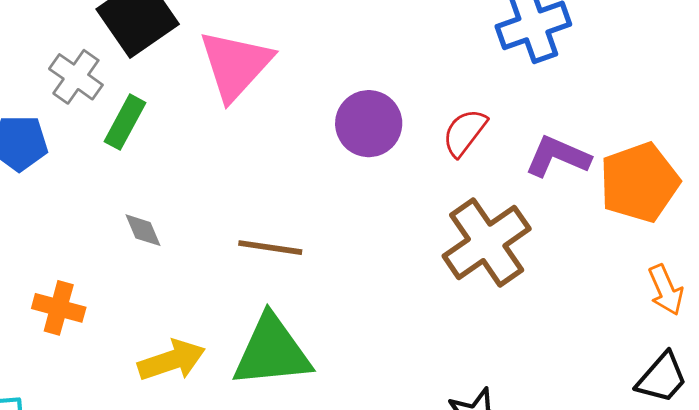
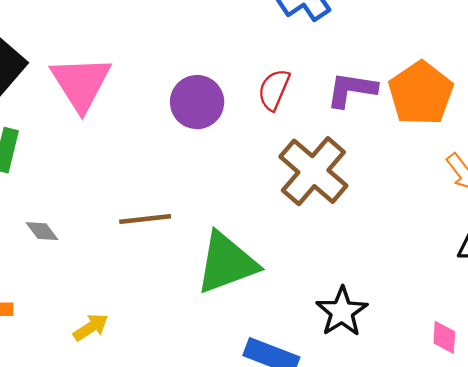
green triangle: (272, 351) -> (227, 263), moved
yellow arrow: (172, 360) -> (91, 327), size x0.7

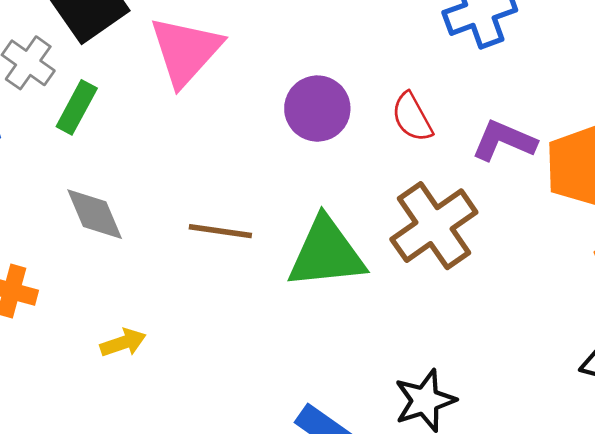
red semicircle: (274, 90) -> (412, 117), turned -66
gray diamond: (42, 231) -> (95, 214), size x1.6
green triangle: (227, 263) -> (326, 253), moved

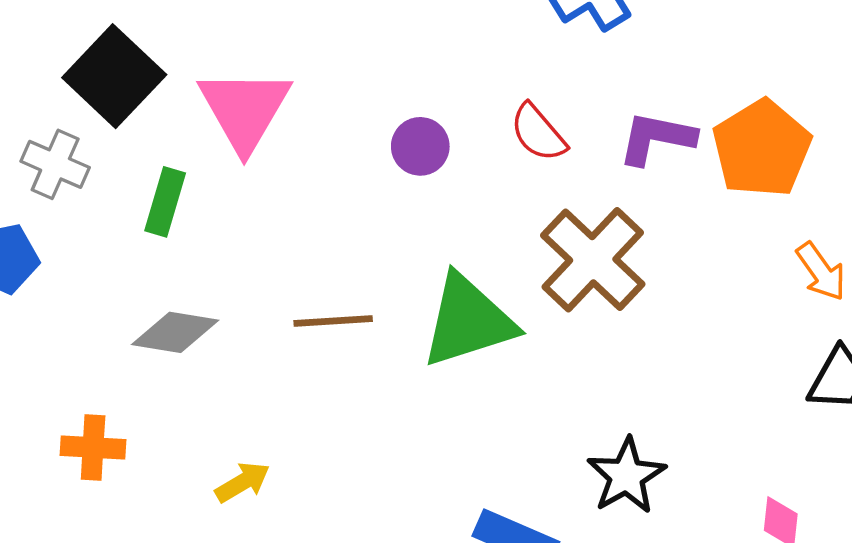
green rectangle: (77, 107) -> (165, 202), moved
purple circle: (317, 109) -> (420, 146), size x0.7
gray diamond: (95, 214) -> (175, 332), turned -46

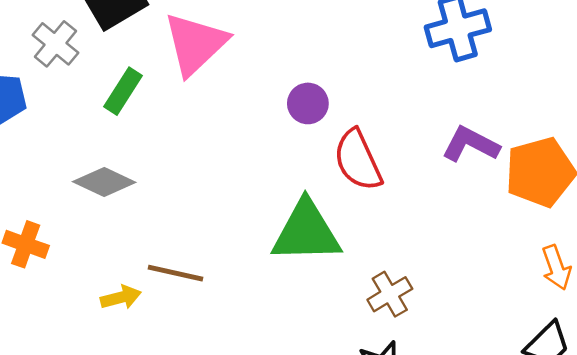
red semicircle: (538, 133) -> (358, 160), moved, size x1.4
brown cross: (593, 260) -> (390, 294), moved, size x0.6
brown line: (333, 321) -> (176, 273), moved

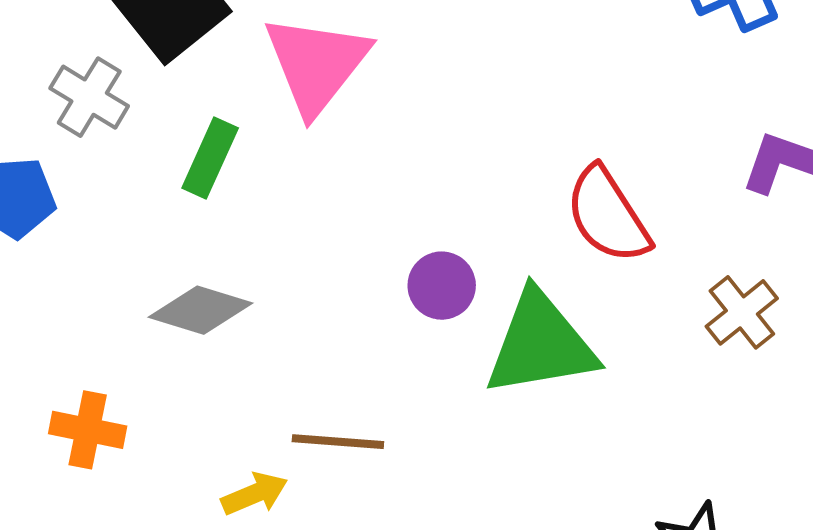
purple circle: (308, 103) -> (442, 286), moved
brown cross: (390, 294) -> (742, 312), moved

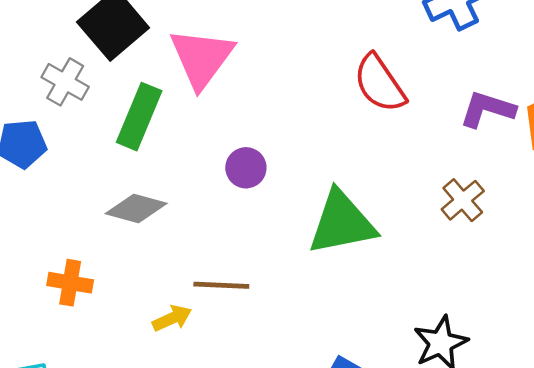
green rectangle: (210, 158) -> (139, 117), size x1.4
red semicircle: (608, 215) -> (380, 83), moved
purple circle: (442, 286) -> (246, 168), moved

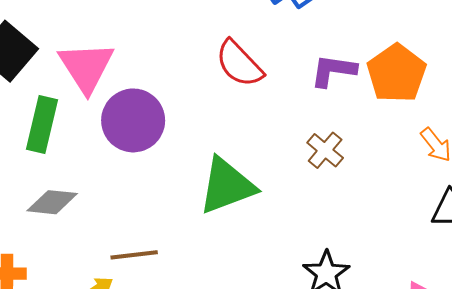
purple circle: (246, 168) -> (133, 120), moved, size x1.8

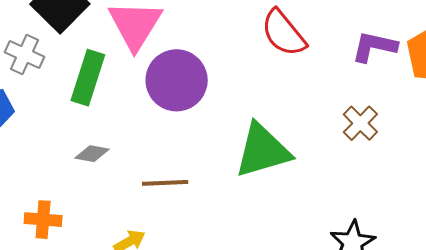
gray diamond: (52, 202) -> (92, 154), size x0.7
brown line: (134, 255) -> (165, 183), moved

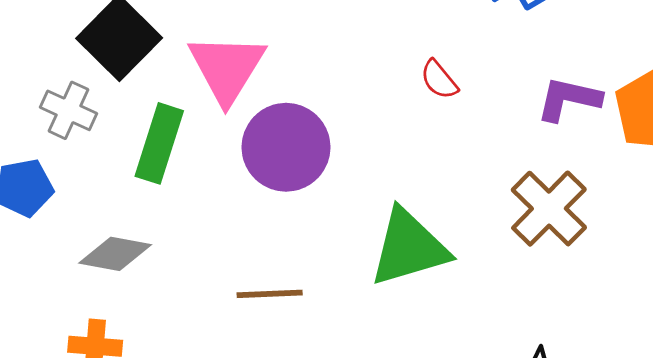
red semicircle: (284, 33) -> (439, 80), size x0.6
brown cross: (360, 123) -> (549, 209), size x1.5
gray diamond: (92, 154) -> (115, 254), moved, size x1.4

